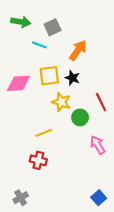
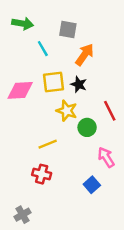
gray square: (53, 27) -> (68, 29), moved, turned 35
cyan line: (39, 45) -> (43, 49), turned 40
blue square: (99, 198) -> (92, 185), moved

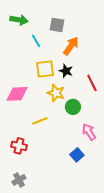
pink diamond: (20, 90) -> (17, 94), moved
red line: (110, 111) -> (92, 83), moved
red cross: (42, 174) -> (19, 146), moved

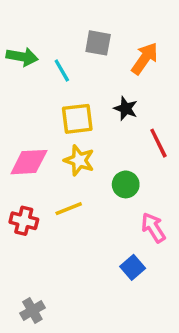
green arrow: (19, 20) -> (22, 57), moved
orange arrow: (71, 46) -> (145, 58), moved
black star: (66, 71) -> (126, 109), moved
yellow star: (56, 93) -> (79, 160), moved
red cross: (19, 146) -> (24, 221), moved

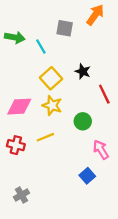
orange arrow: (145, 58) -> (95, 15), moved
yellow square: (77, 119) -> (51, 78), turned -35
gray cross: (32, 310) -> (22, 195), moved

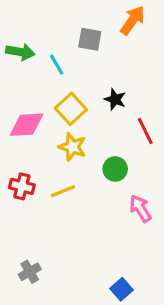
pink diamond: (19, 107) -> (27, 125), moved
red cross: (16, 145) -> (22, 186), moved
blue square: (87, 176) -> (121, 289), moved

